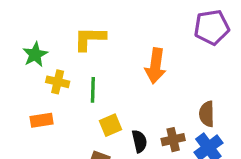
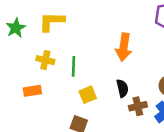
yellow L-shape: (90, 39) -> (52, 21), moved
green star: (35, 55) -> (16, 28), moved
black semicircle: (139, 141) -> (122, 88), moved

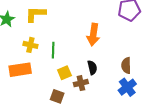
orange rectangle: (32, 91) -> (20, 70), size x1.5
brown cross: (138, 106) -> (81, 83), moved

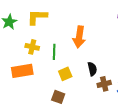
orange arrow: (93, 35) -> (79, 37), moved
brown cross: (81, 83) -> (104, 84), moved

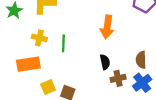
orange arrow: (79, 37) -> (107, 27), moved
yellow square: (65, 74) -> (48, 87), moved

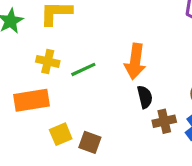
orange arrow: (107, 27) -> (135, 61), moved
green line: (63, 43) -> (83, 69), turned 63

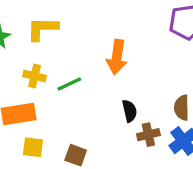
orange arrow: (135, 61) -> (117, 57), moved
yellow square: (61, 134) -> (33, 147), moved, turned 30

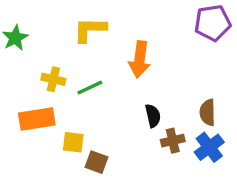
yellow L-shape: (42, 29) -> (90, 30), moved
yellow square: (33, 147) -> (73, 142), moved

